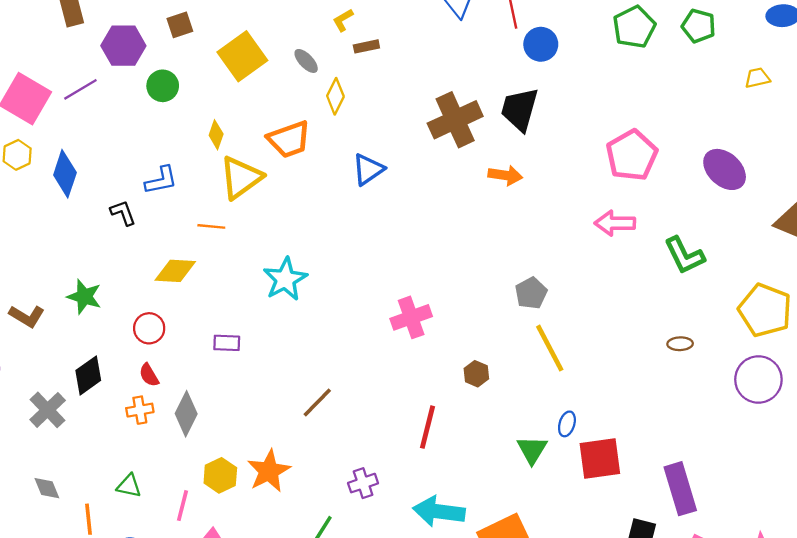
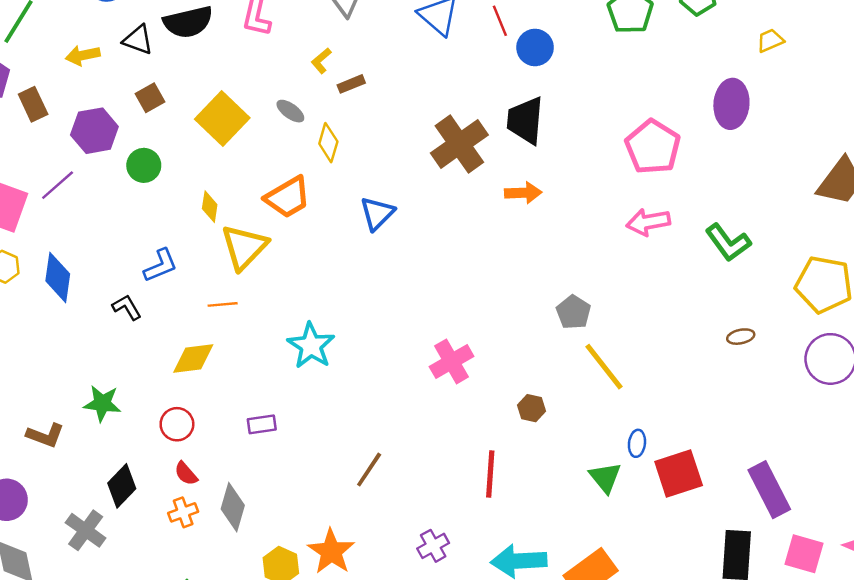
purple ellipse: (725, 169) -> (731, 104), moved, turned 63

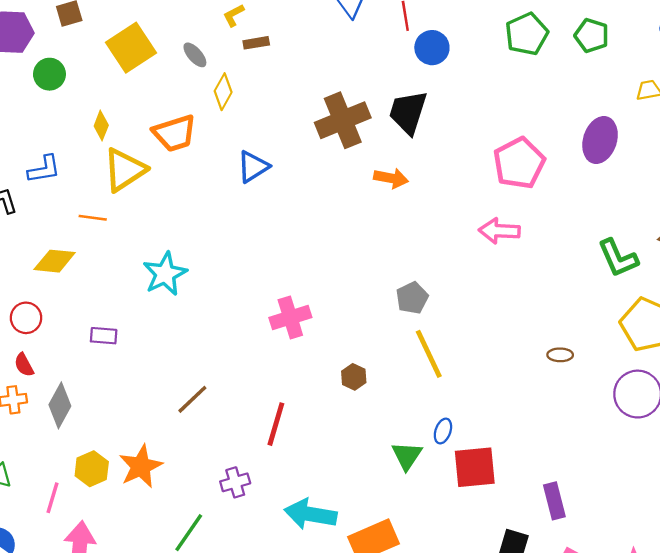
green L-shape: (728, 242) -> (618, 258), moved
red line: (490, 474) -> (276, 424), moved
purple rectangle: (769, 490) -> (554, 501), size x0.7

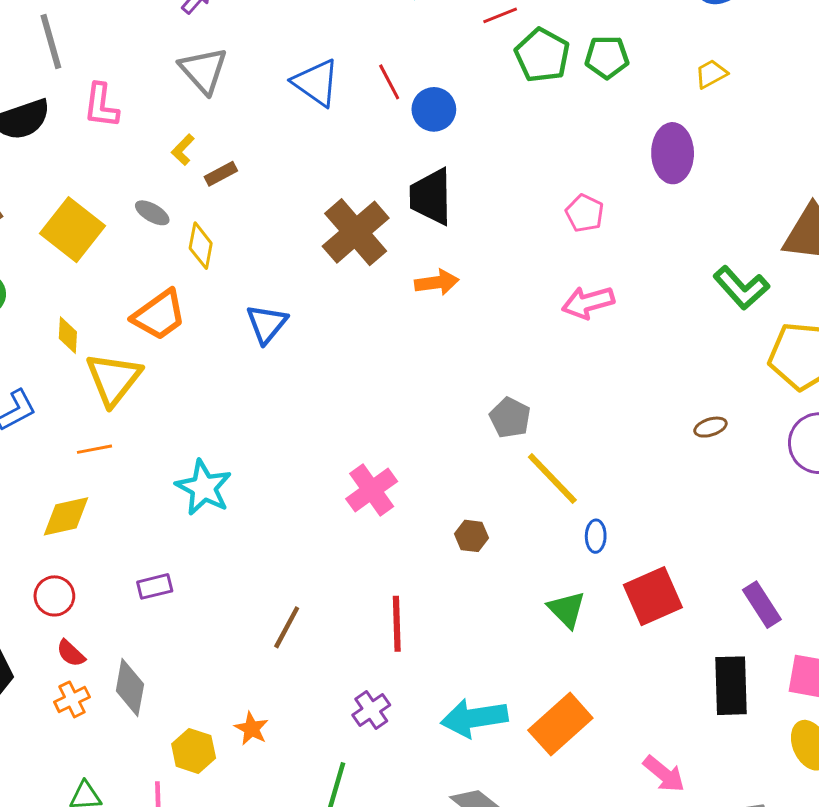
green pentagon: (592, 35) -> (607, 57), moved
pink pentagon: (519, 163) -> (585, 213), size x0.6
blue ellipse: (443, 431) -> (596, 536), moved
orange star: (141, 466) -> (251, 729), size x0.6

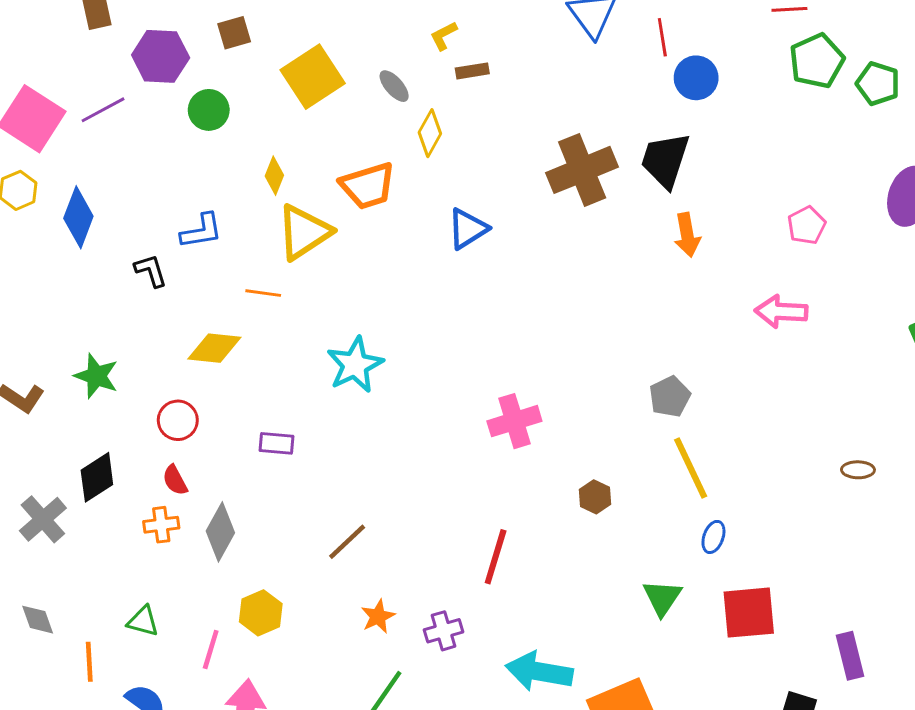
orange arrow: (437, 282) -> (687, 235), moved, turned 69
brown line: (287, 627) -> (347, 542), moved
orange star: (251, 729) -> (378, 616), moved

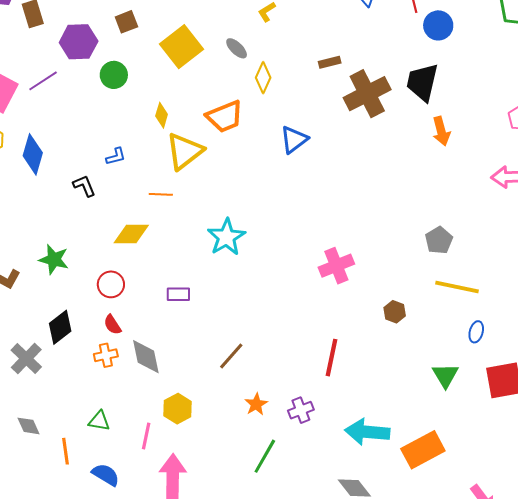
brown rectangle: (472, 71) -> (330, 62), moved
blue L-shape: (201, 231) -> (116, 156), size x0.7
yellow line: (691, 468) -> (457, 287), turned -48
gray diamond: (220, 532) -> (146, 357), turned -36

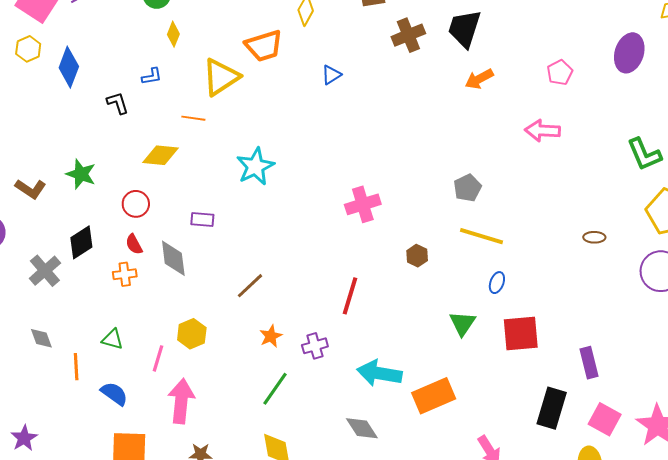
brown cross: (367, 94) -> (408, 35), size x0.7
yellow diamond: (162, 115) -> (173, 34), moved
orange arrow: (441, 131) -> (479, 79), turned 72
blue triangle: (294, 140) -> (331, 75), size x0.7
gray diamond: (146, 357) -> (173, 258), moved

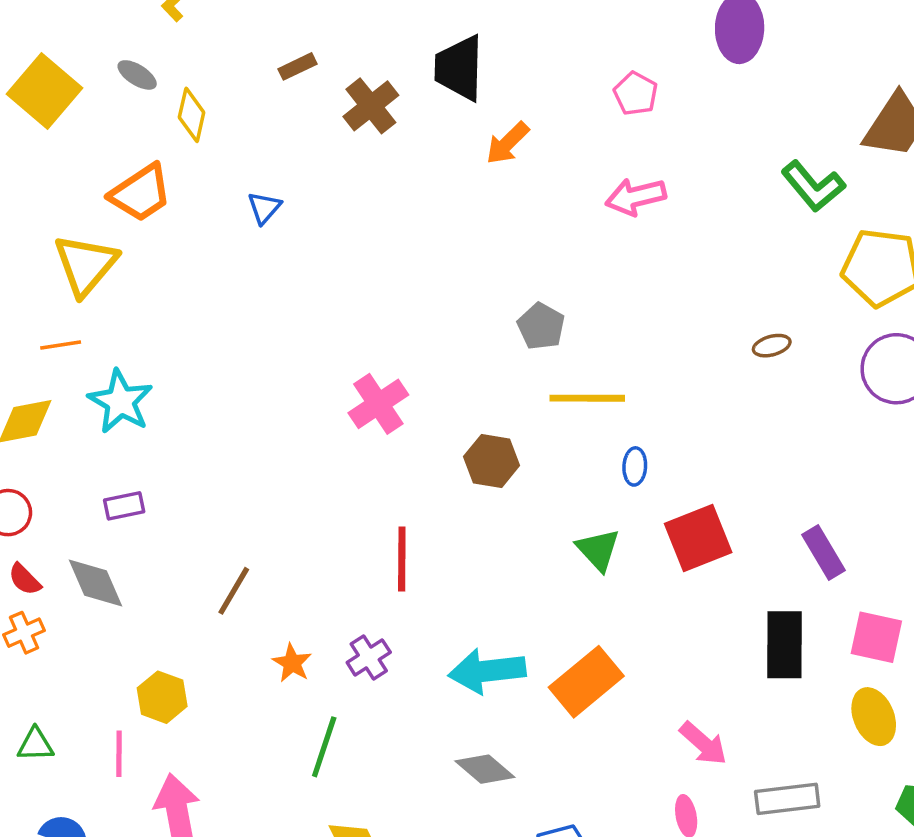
cyan star: (255, 166) -> (120, 401), moved
brown hexagon: (417, 256) -> (492, 461), size x1.4

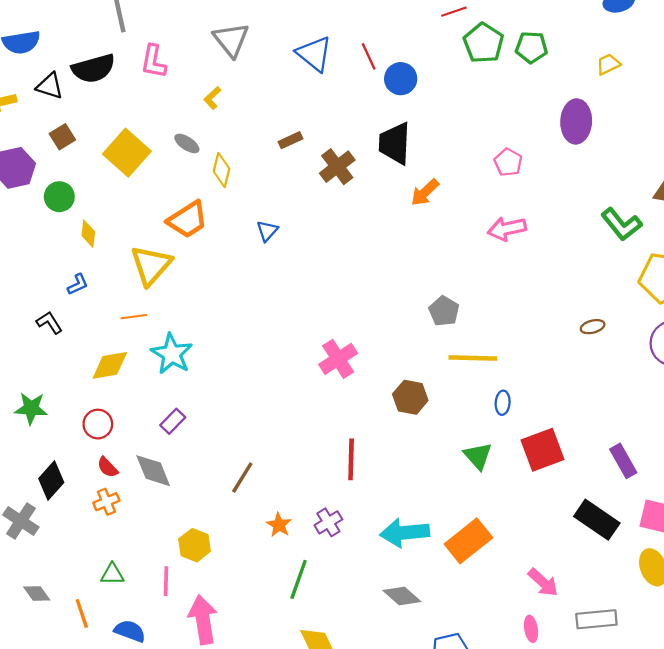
purple rectangle: (124, 506) -> (173, 421), turned -35
black rectangle: (785, 645) -> (597, 520), turned -57

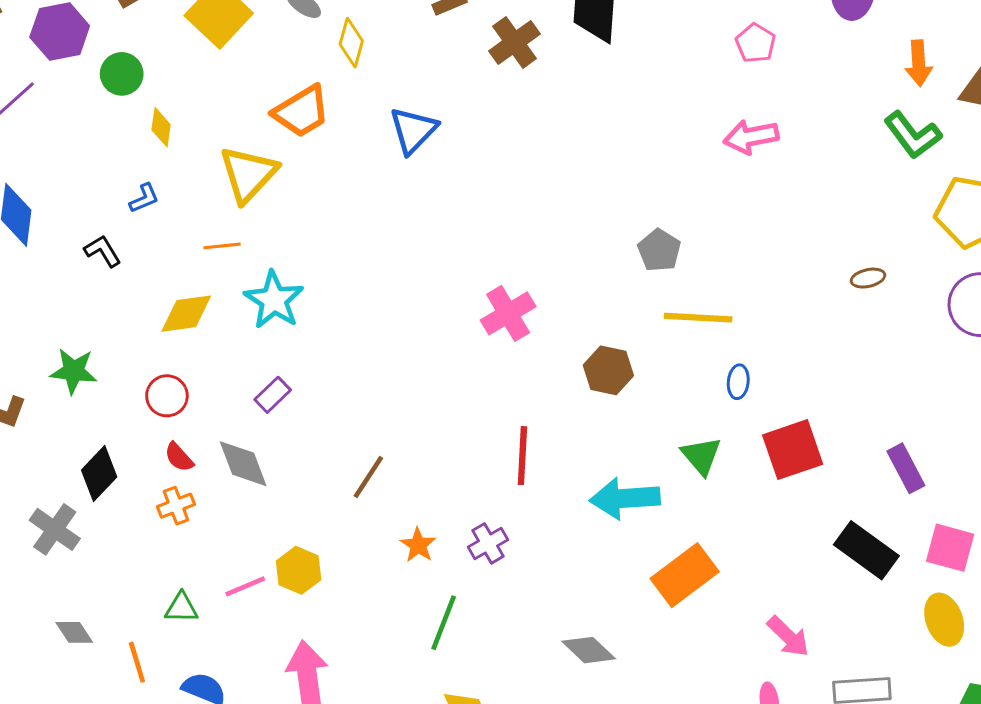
orange arrow: (425, 192) -> (919, 63), moved, turned -52
blue triangle: (267, 231) -> (413, 130), size x1.6
cyan arrow: (405, 533) -> (625, 498), moved
pink line: (166, 581) -> (245, 586), moved, turned 64

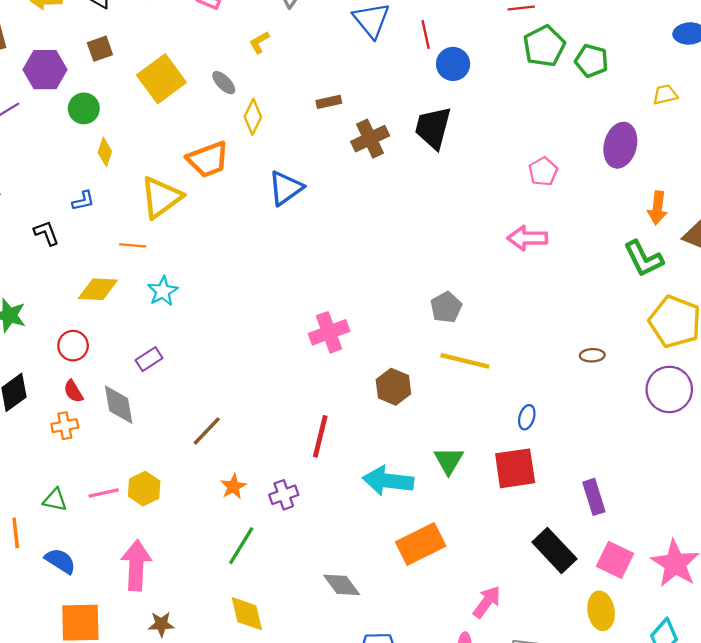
cyan star: (274, 300) -> (163, 291), size x0.7
blue ellipse: (738, 382) -> (527, 417), moved
pink arrow: (788, 636) -> (487, 602), turned -108

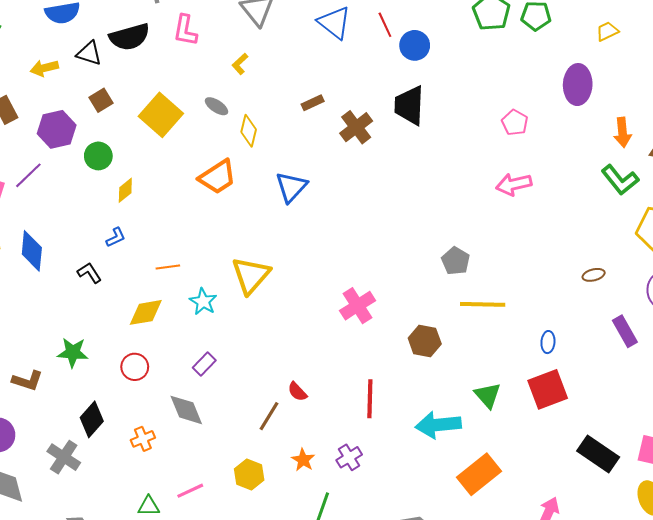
yellow diamond: (105, 152) -> (125, 190), turned 45
yellow triangle: (161, 197) -> (251, 275), moved
red semicircle: (73, 391) -> (297, 392), moved
yellow hexagon: (144, 489) -> (249, 475), moved
purple rectangle: (594, 497) -> (625, 331), moved

